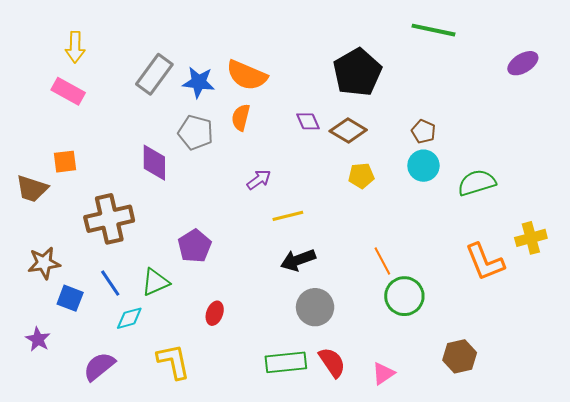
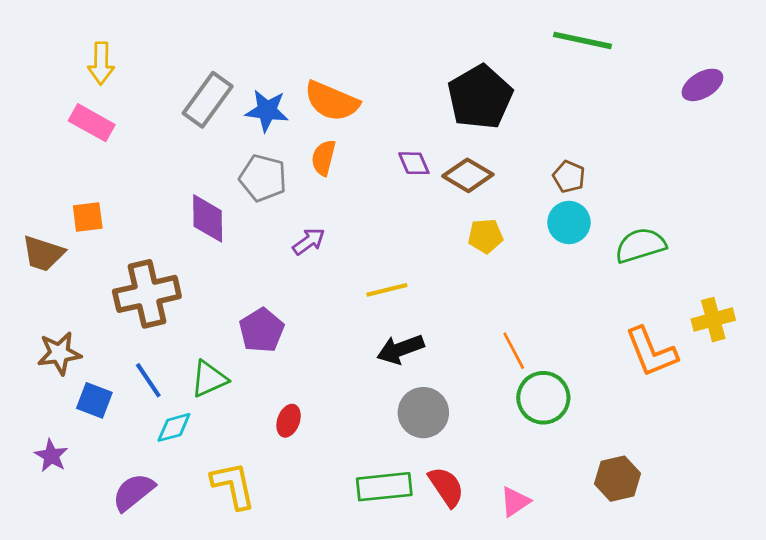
purple arrow: (259, 180) -> (309, 241), moved

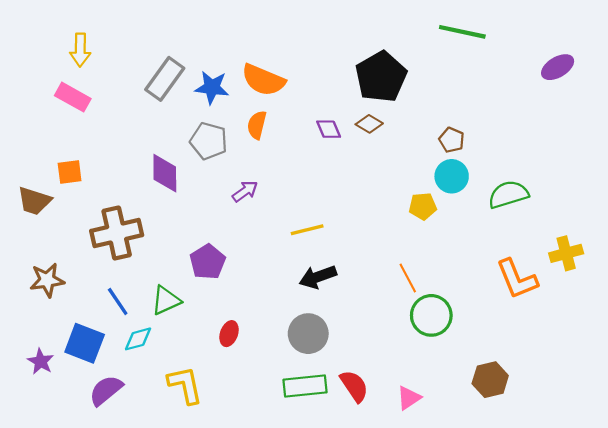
brown diamond: (468, 175) -> (369, 124), moved, size x0.7
yellow pentagon: (485, 236) -> (423, 206), moved
blue square: (94, 400) -> (85, 343), moved, size x1.4
gray circle: (423, 413) -> (308, 334), moved

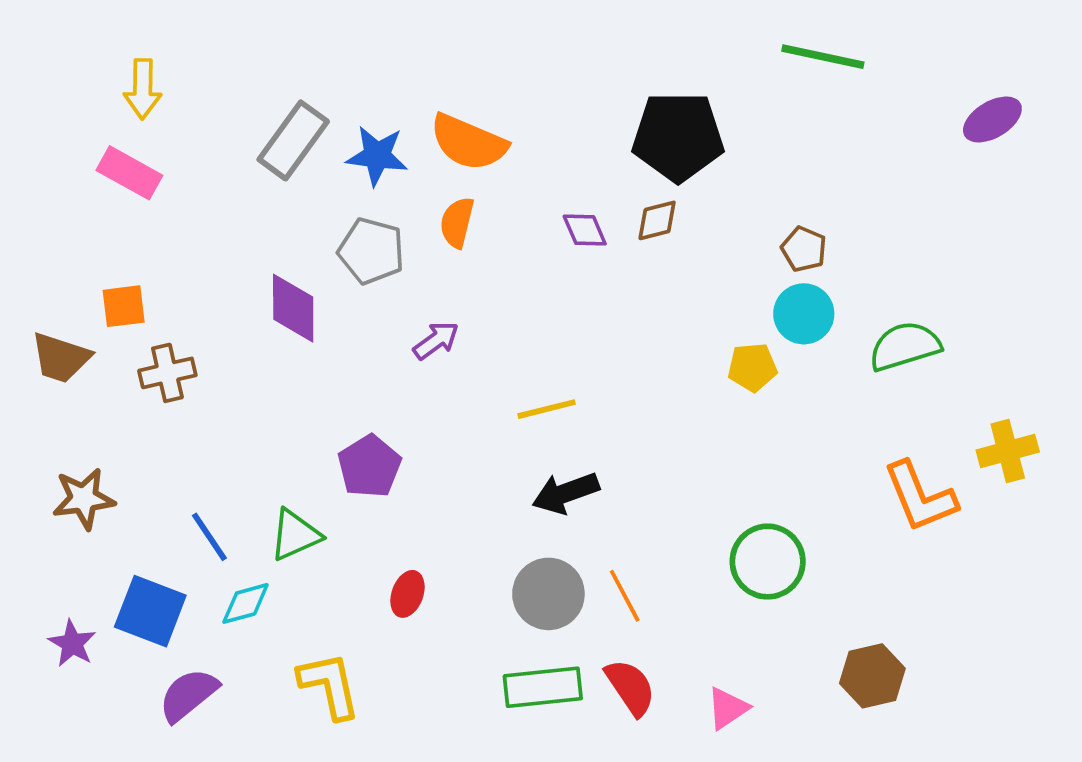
black pentagon: (381, 77) -> (678, 137), turned 30
brown diamond: (369, 124) -> (657, 220), turned -45
brown cross: (117, 233) -> (167, 373), moved, size x0.6
orange line: (408, 278) -> (625, 596), moved

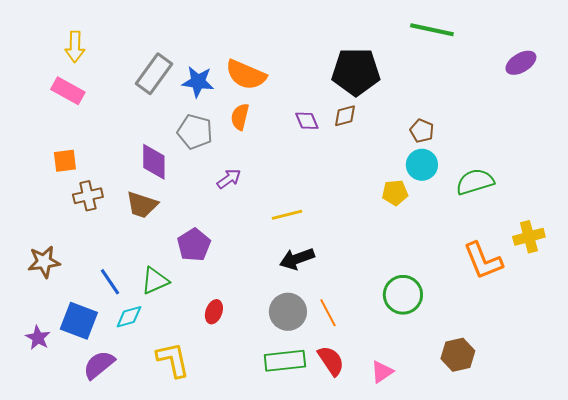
brown trapezoid: (61, 358) -> (142, 205), moved

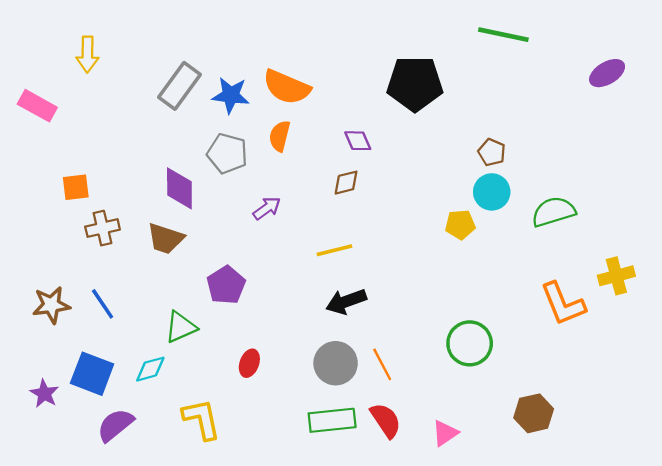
pink rectangle: (68, 91) -> (37, 106), moved
brown diamond: (345, 116) -> (346, 183), moved
blue line: (110, 282) -> (103, 304), moved

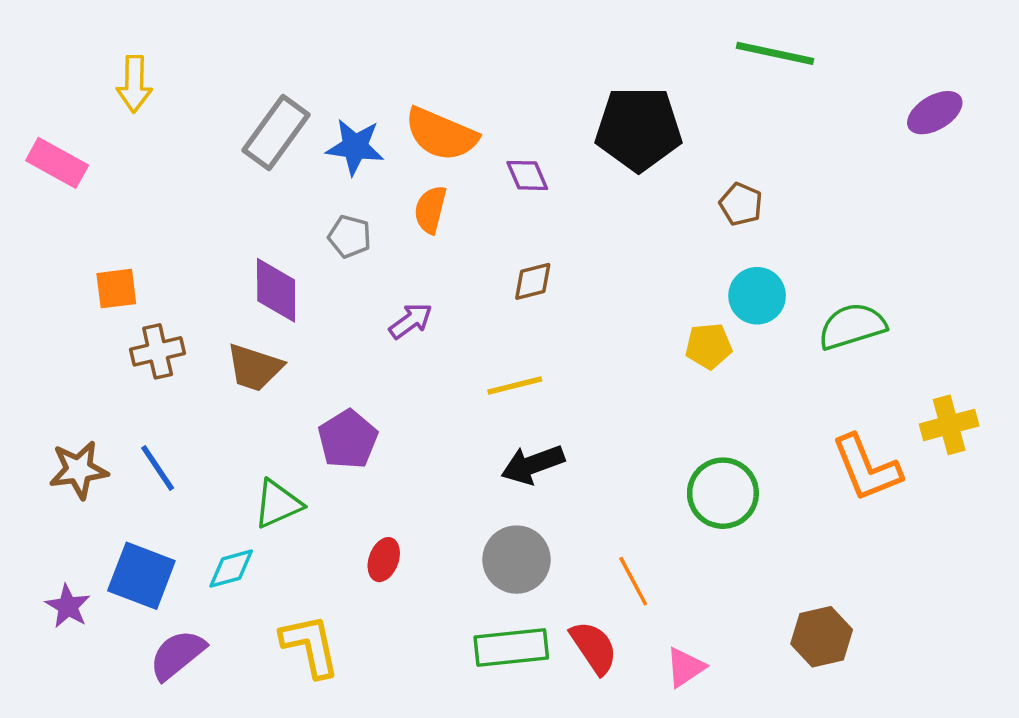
purple diamond: (358, 141) -> (527, 175), moved
brown pentagon: (492, 152) -> (741, 204), moved
gray pentagon: (227, 153) -> (350, 236), size x0.7
green circle: (470, 343) -> (723, 493), moved
orange line: (382, 364) -> (633, 581), moved

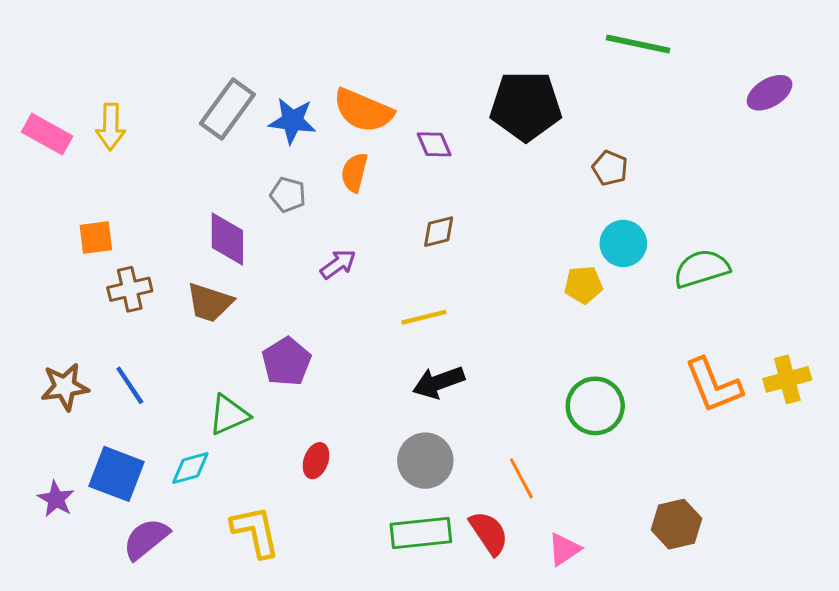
yellow arrow: (134, 84) -> (111, 127), moved
yellow cross: (949, 425) -> (787, 379), moved

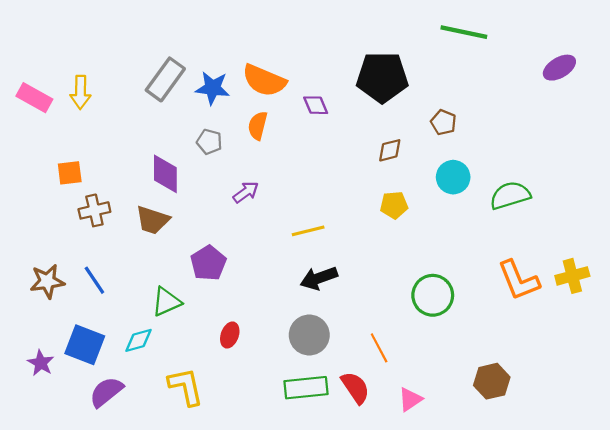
brown diamond: (439, 232) -> (390, 150), moved
yellow pentagon: (583, 285) -> (394, 205), moved

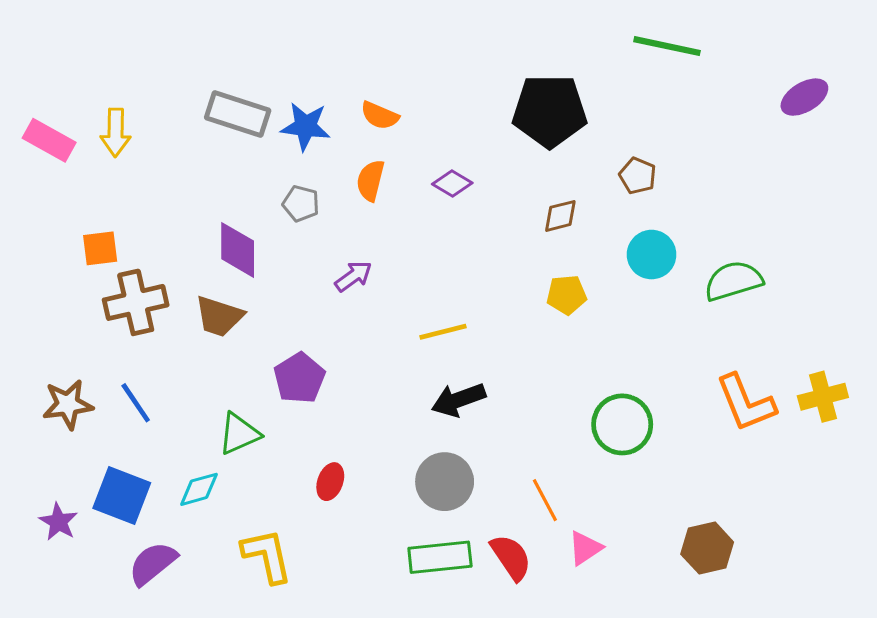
gray rectangle: (165, 79) -> (238, 114), turned 72
orange semicircle: (264, 80) -> (380, 116), size x0.6
purple diamond: (316, 105) -> (452, 184), moved, turned -36
brown cross: (94, 210) -> (136, 302), size x1.4
pink triangle: (410, 399) -> (585, 548), moved

